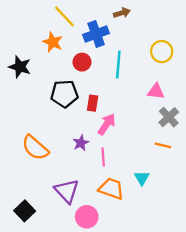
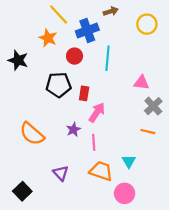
yellow circle: (162, 52) -> (147, 24), moved
purple triangle: (67, 191) -> (61, 173), size x0.7
pink circle: (87, 217) -> (125, 193), moved

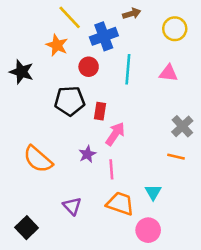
pink triangle: (142, 83) -> (168, 73), moved

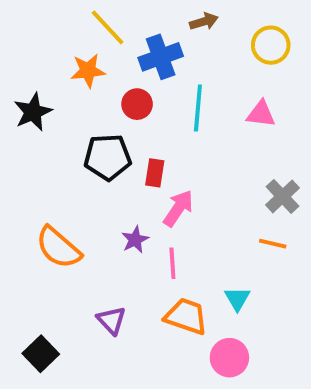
orange star: (57, 45) -> (88, 71), turned -30
black star: (21, 72) -> (33, 112), turned 30

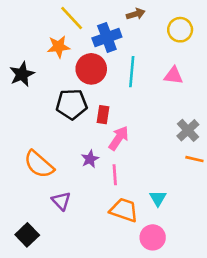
red circle: (137, 104) -> (91, 69), size x1.5
orange line: (273, 244) -> (194, 159), moved
purple triangle: (111, 320) -> (61, 201), moved

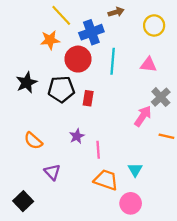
black star: (22, 74) -> (27, 83), moved
gray cross: (188, 130) -> (161, 97), moved
pink arrow: (119, 138) -> (143, 116), moved
orange semicircle: (39, 164) -> (33, 141), size x0.7

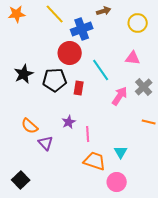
orange star: (50, 40) -> (17, 14), moved
cyan line: (113, 61) -> (101, 70), moved, turned -40
pink arrow: (143, 116) -> (120, 96), moved
purple triangle: (52, 172) -> (46, 143), moved

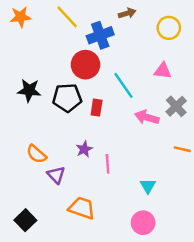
black star: (24, 74) -> (29, 90), turned 30
pink arrow: (120, 96) -> (147, 117), turned -108
orange trapezoid: (95, 161) -> (82, 208), moved

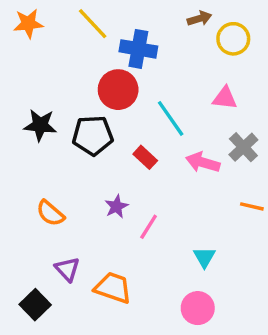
brown arrow: (127, 13) -> (199, 18), moved
blue cross: (100, 35) -> (138, 49), turned 30
red rectangle: (97, 108) -> (145, 157), moved, turned -56
pink line: (108, 164) -> (149, 227), turned 36
purple triangle: (56, 175) -> (67, 269), moved

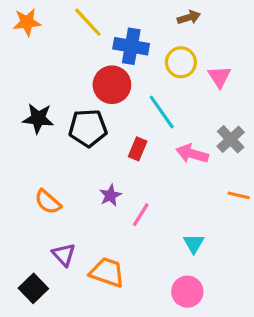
yellow circle: (233, 39) -> (181, 62), moved
pink triangle: (225, 98) -> (219, 77), moved, turned 50
red rectangle: (145, 157) -> (138, 149), turned 70

